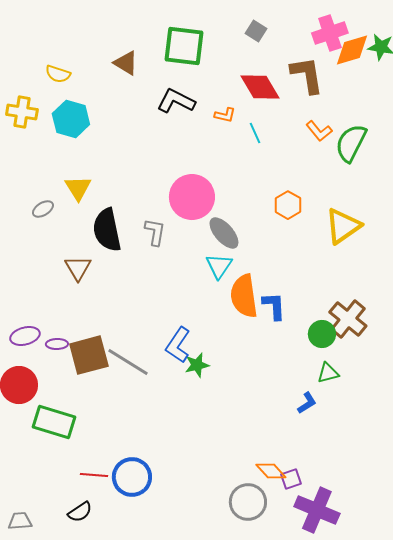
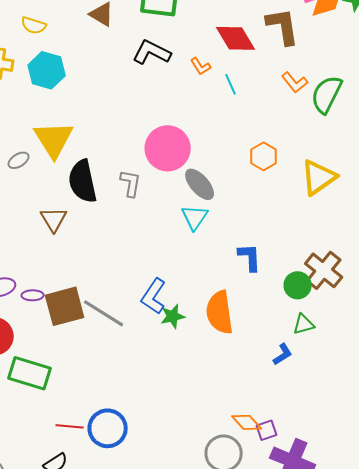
orange L-shape: (225, 115) -> (201, 66), turned 45
yellow triangle: (78, 188) -> (54, 139), size x1.5
orange semicircle: (244, 296) -> (220, 312), moved

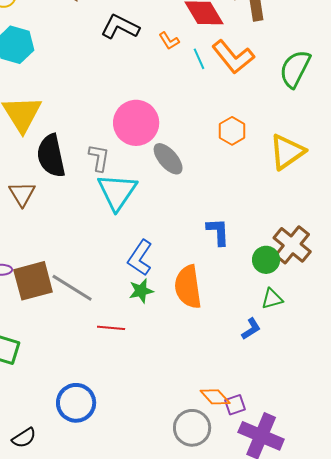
orange L-shape: (295, 82) -> (233, 57), moved, size x1.6
cyan triangle: (195, 217) -> (117, 192), moved, size x1.5
blue L-shape: (154, 296) -> (140, 258), moved
red line: (70, 426) -> (111, 328), moved

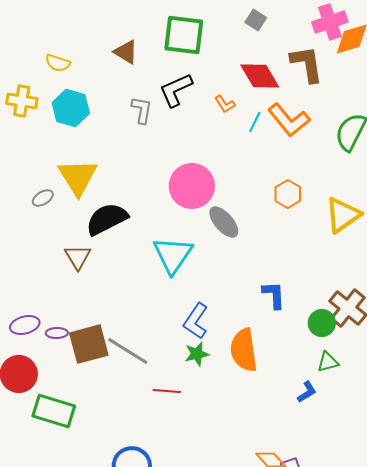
black L-shape: (120, 27) -> (176, 90), turned -51
cyan line: (199, 59) -> (255, 122), turned 50
black semicircle: (51, 156) -> (107, 219), turned 75
gray L-shape: (99, 158) -> (142, 110), moved

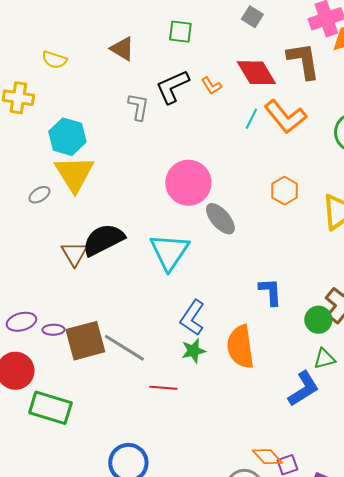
green square: (184, 35) -> (180, 32), size x0.6
orange L-shape: (225, 104) -> (211, 86), moved
cyan hexagon: (71, 108) -> (67, 137), moved
black semicircle: (107, 219) -> (103, 240), moved
blue L-shape: (307, 392) -> (303, 389), size x1.6

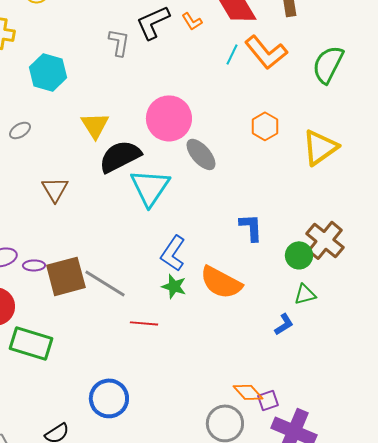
yellow triangle: (74, 174) -> (95, 125), moved, size x0.7
black semicircle: (103, 240) -> (120, 156), moved
orange semicircle: (240, 347) -> (221, 282), turned -54
green star: (193, 351) -> (174, 286), turned 30
blue L-shape: (303, 389) -> (284, 324), size x0.6

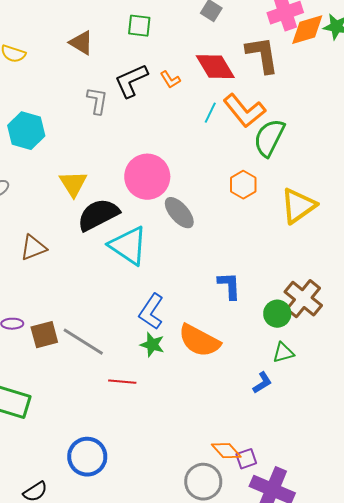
green semicircle: (328, 64) -> (269, 138), moved
cyan triangle: (150, 187) -> (128, 246), turned -30
brown triangle: (55, 189) -> (33, 248), turned 40
brown square: (66, 276) -> (44, 335), size x0.7

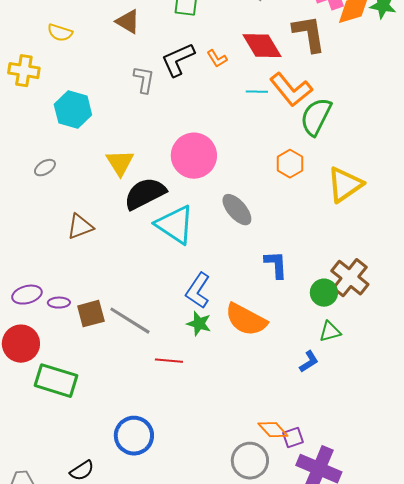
cyan line: (210, 113) -> (257, 92), turned 65
gray ellipse: (179, 213) -> (237, 210), moved

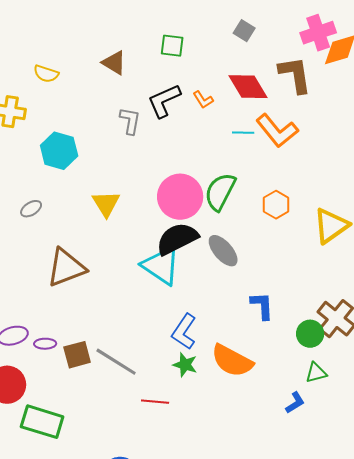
green semicircle: (316, 117) -> (220, 192), moved
black semicircle: (145, 194) -> (177, 239), moved
brown triangle: (80, 227) -> (66, 268), size x1.5

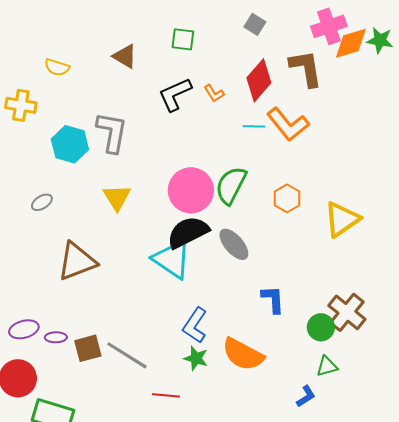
red diamond: (248, 87) -> (259, 80), turned 72
gray L-shape: (130, 121) -> (112, 132), moved, size x1.5

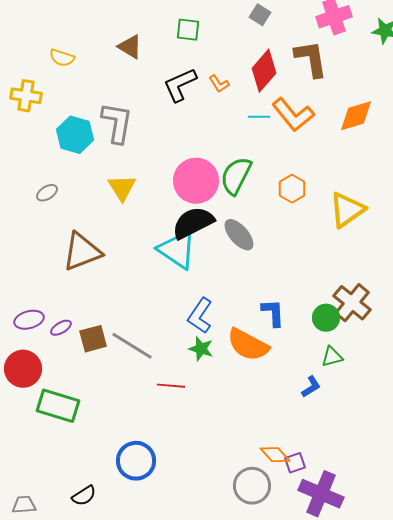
orange diamond: (351, 43) -> (356, 116), moved
blue L-shape: (273, 299) -> (273, 313), moved
purple ellipse: (56, 337) -> (61, 328), turned -30

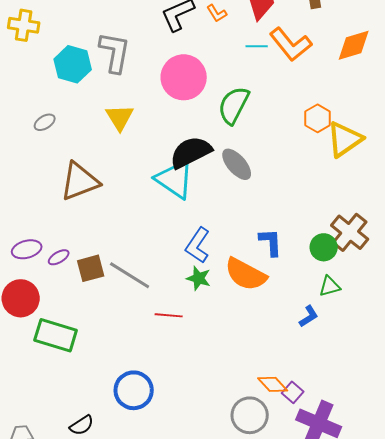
pink circle: (196, 181) -> (184, 77), moved
orange hexagon: (292, 189) -> (318, 118), moved
purple square: (295, 463) -> (293, 392), turned -30

